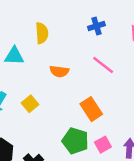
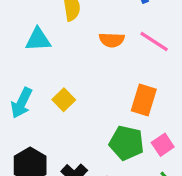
orange semicircle: (59, 71) -> (112, 40), moved
orange rectangle: (91, 109) -> (144, 100), turned 55

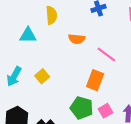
pink line: (154, 41) -> (106, 54), moved

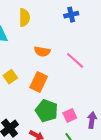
orange semicircle: (77, 39) -> (42, 51), moved
orange rectangle: (95, 80) -> (39, 82), moved

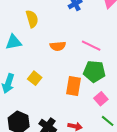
orange rectangle: (39, 82) -> (73, 86), moved
green pentagon: (47, 111) -> (94, 71), moved

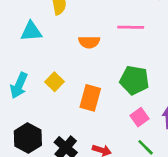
pink line: (91, 46) -> (131, 27), moved, turned -30
orange rectangle: (73, 86) -> (90, 98), moved

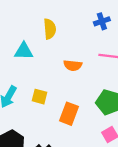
yellow square: (55, 82) -> (40, 97), turned -35

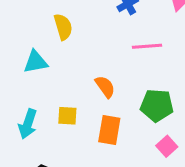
orange semicircle: (73, 65) -> (105, 87), moved, turned -120

